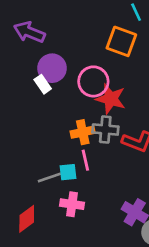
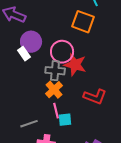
gray cross: (105, 130) -> (55, 71), moved
orange cross: (83, 132) -> (54, 90), turned -30
cyan square: (68, 172) -> (65, 120), moved

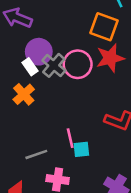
red star: (75, 65) -> (110, 58), moved, turned -30
gray cross: (55, 71) -> (54, 65), moved, turned 36
orange cross: (54, 90) -> (24, 94), moved

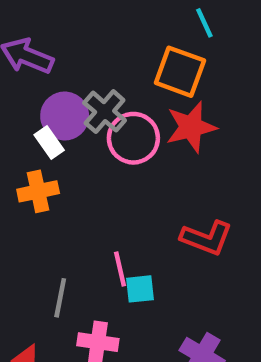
gray cross: (54, 65) -> (105, 112), moved
orange cross: (24, 94) -> (38, 191), turned 30
gray line: (36, 154) -> (60, 298), turned -60

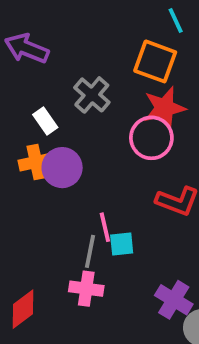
purple circle: (65, 116) -> (62, 168), moved
pink circle: (133, 138) -> (151, 138), moved
gray line: (60, 298) -> (90, 251), moved

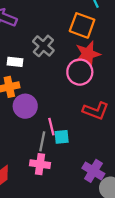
white rectangle: (45, 121) -> (15, 62), turned -49
purple circle: (62, 168) -> (25, 106), moved

